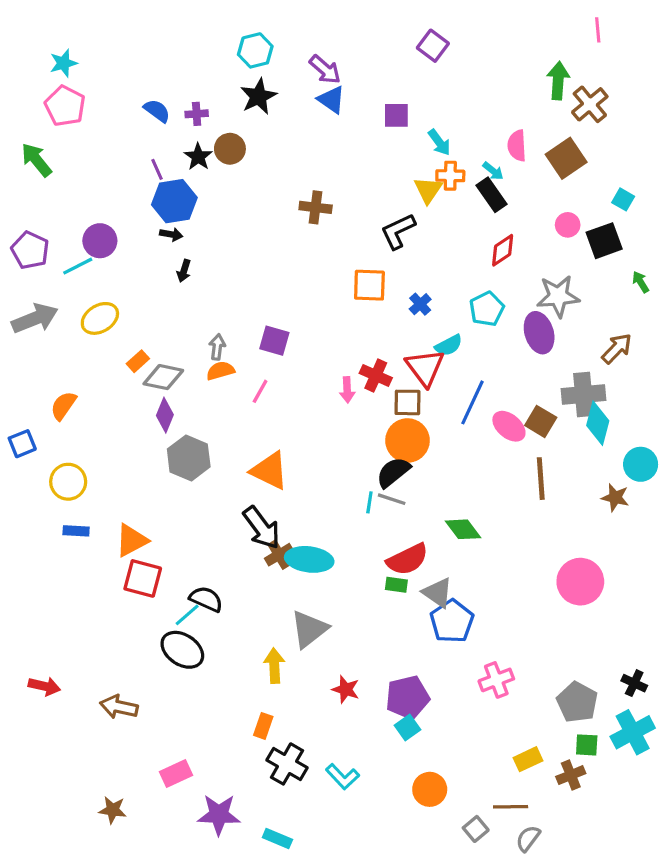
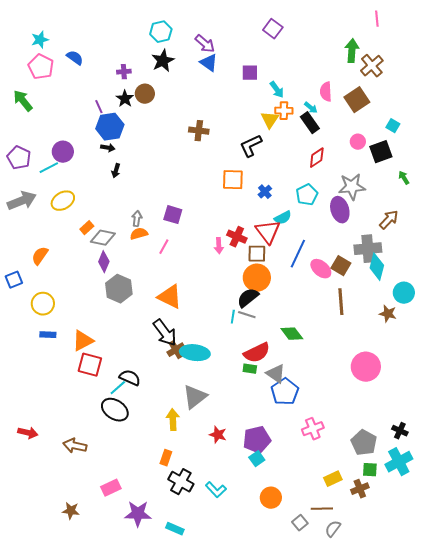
blue semicircle: (157, 111) -> (75, 58), moved

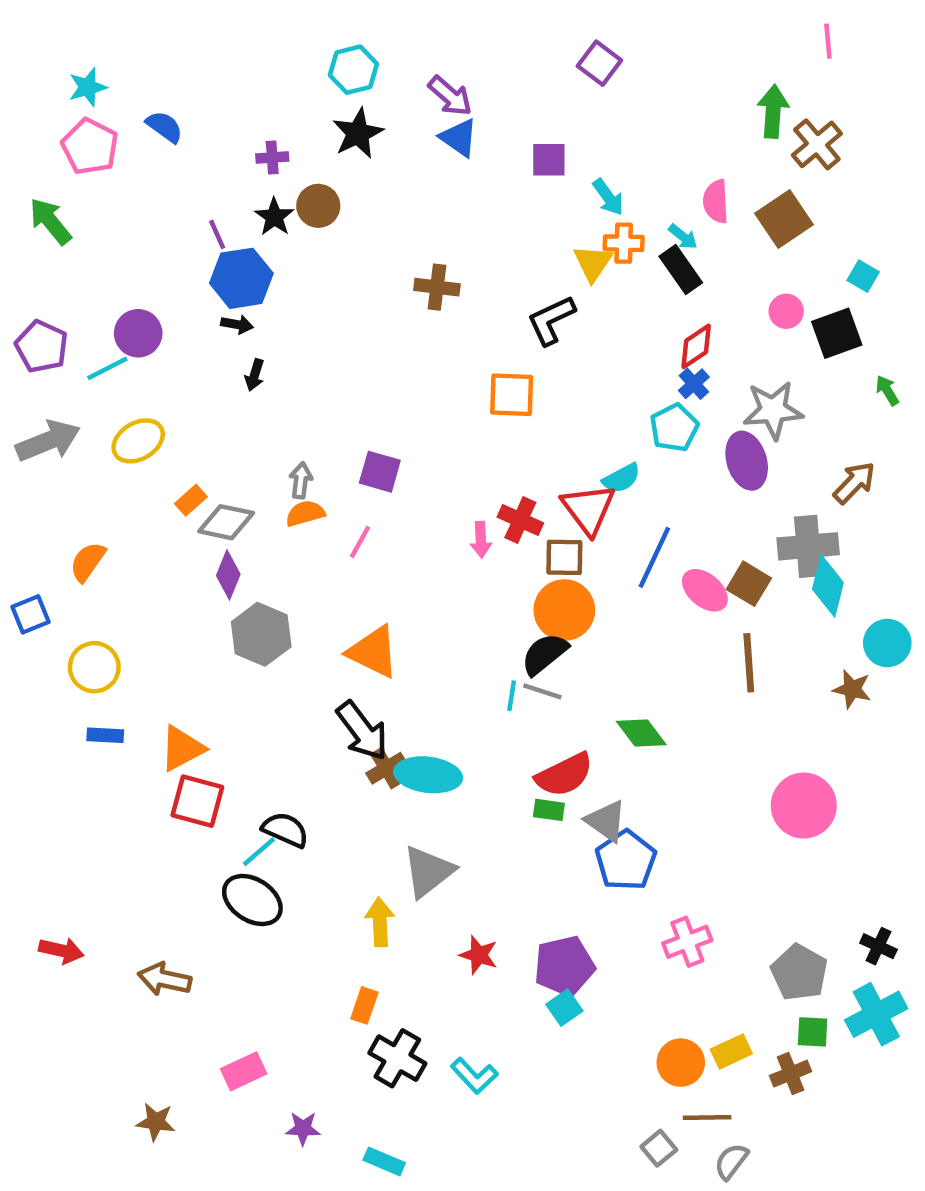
blue cross: (265, 192) -> (694, 384), moved
orange circle: (271, 498) -> (681, 1063), moved
purple star: (138, 514) -> (303, 1128), size x0.6

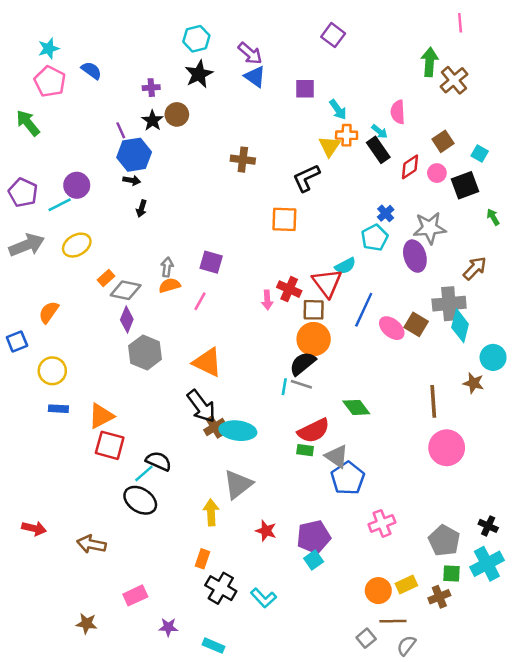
brown square: (784, 219) -> (443, 141), moved, size x0.7
red diamond: (696, 346) -> (410, 167), moved
brown line: (749, 663) -> (433, 401), moved

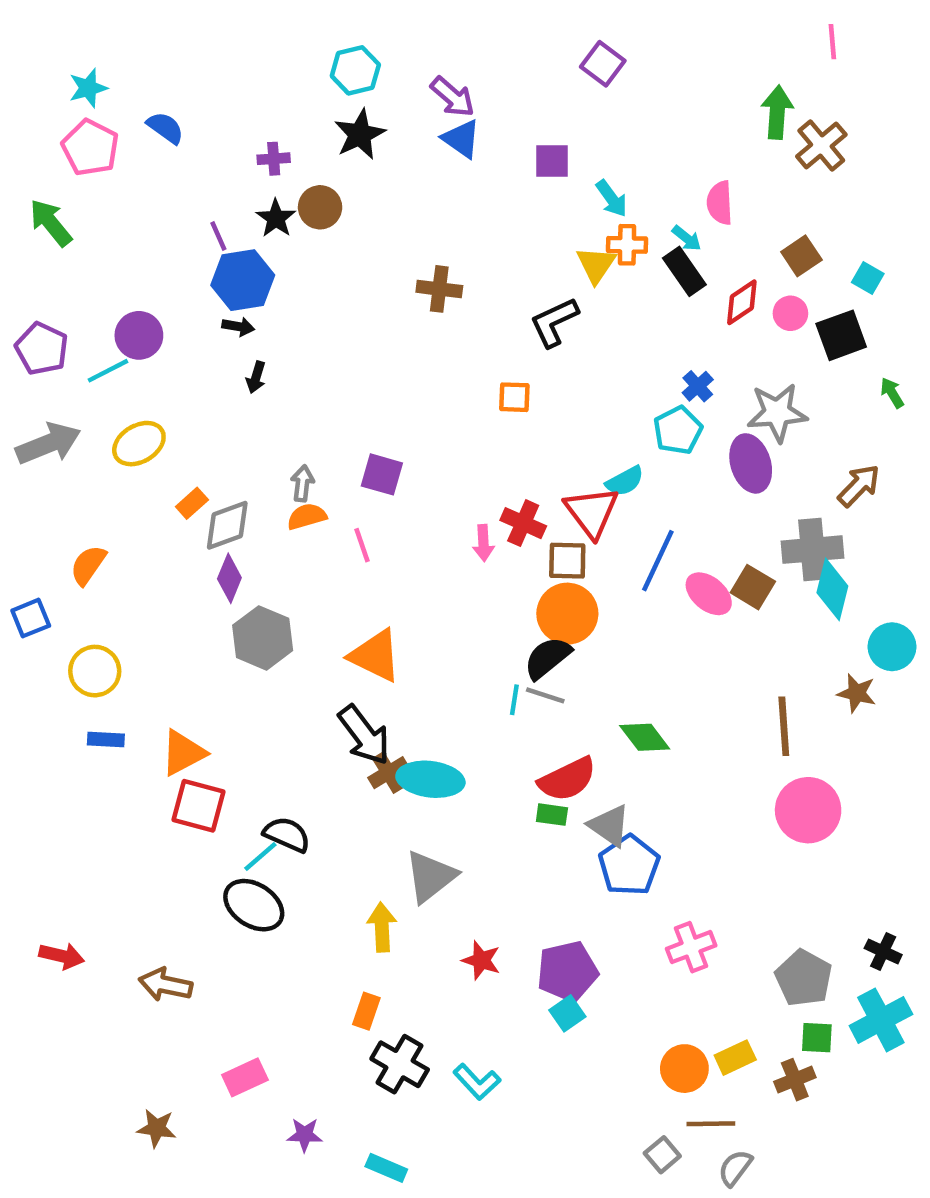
orange square: (284, 219) -> (514, 397), size x0.7
gray diamond: (126, 290) -> (227, 525), turned -32
pink line: (200, 301) -> (362, 545), turned -48

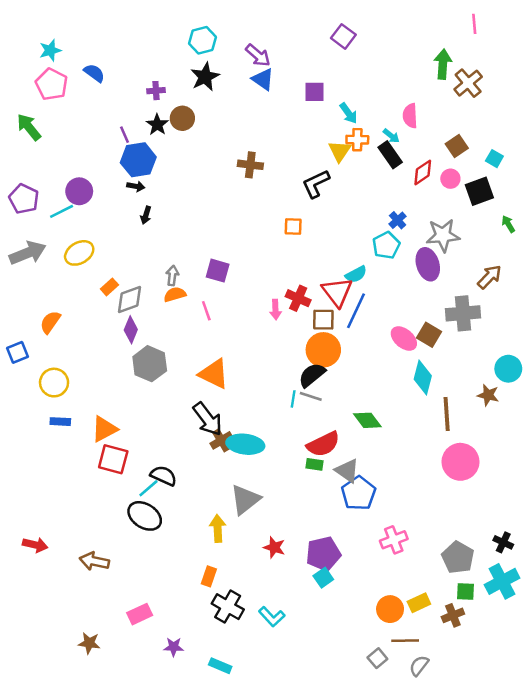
blue line: (658, 561) -> (356, 311), moved
cyan diamond: (832, 589) -> (423, 378), moved

